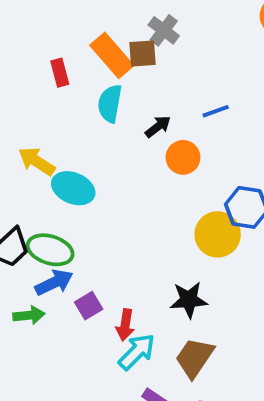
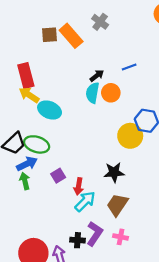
brown square: (143, 53) -> (50, 35), moved
red rectangle: (60, 73) -> (26, 76), moved, size x1.6
cyan semicircle: (110, 103) -> (93, 93), moved
blue arrow: (54, 283) -> (27, 164), moved
green arrow: (29, 315) -> (25, 181), turned -98

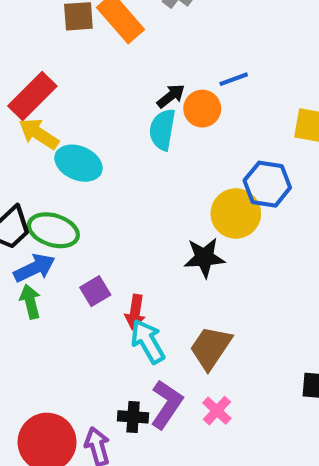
red rectangle: (26, 76) -> (32, 96), turned 60
orange circle: (111, 93) -> (202, 109), moved
black star: (114, 172) -> (204, 258), moved
cyan arrow: (85, 201) -> (148, 341), turned -75
pink cross: (121, 237) -> (217, 411), turned 32

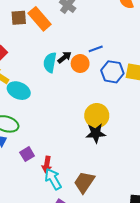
cyan semicircle: (162, 130) -> (50, 62), moved
blue hexagon: (267, 184) -> (112, 72), moved
black star: (204, 258) -> (96, 133), moved

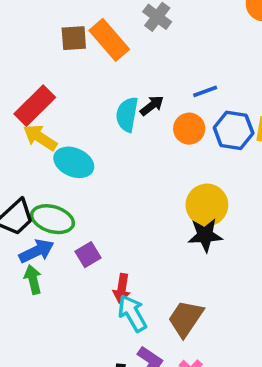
orange circle: (80, 64) -> (189, 129), moved
purple square: (27, 154) -> (88, 255), moved

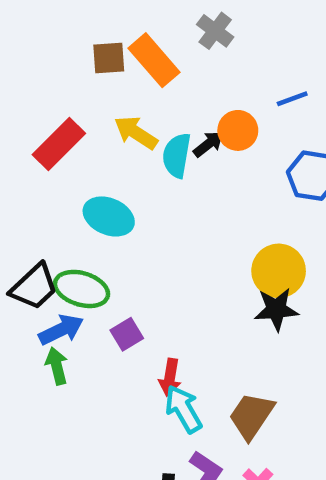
blue line: (205, 91) -> (292, 99), moved
orange circle: (189, 129) -> (238, 130), moved
yellow arrow: (40, 137) -> (136, 133), moved

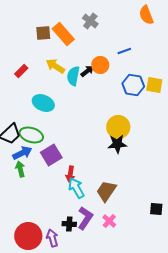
red rectangle: (59, 144) -> (21, 71), size x0.6
purple square: (127, 334) -> (51, 155), size x1.5

